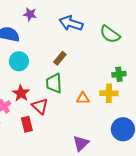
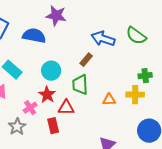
purple star: (30, 14) -> (56, 16), size x1.5
blue arrow: (71, 23) -> (103, 39), moved
cyan circle: (19, 61) -> (51, 71), moved
red triangle: (40, 106) -> (66, 108), turned -42

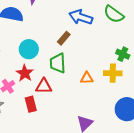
green cross: (145, 76) -> (123, 54), turned 32

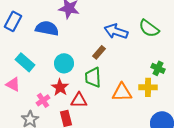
orange triangle: (87, 78) -> (122, 92), size x1.5

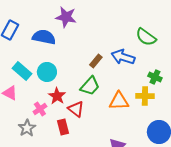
blue arrow: (116, 31) -> (123, 57), moved
cyan circle: (64, 63) -> (47, 72), moved
green trapezoid: (93, 77) -> (90, 86), turned -135
red triangle: (79, 100) -> (76, 109), turned 36

